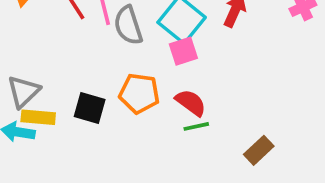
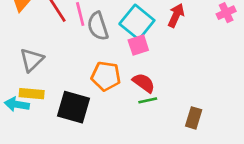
gray triangle: (23, 92) -> (32, 60), moved
black square: (90, 108) -> (73, 107), moved, size x1.4
brown rectangle: (259, 150) -> (194, 118), turned -30

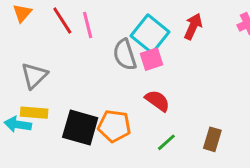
gray semicircle: (98, 26) -> (125, 55), moved
orange pentagon: (106, 76) -> (114, 126), moved
green line: (148, 100) -> (166, 142), moved, turned -30

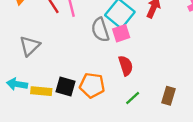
red semicircle: (157, 101) -> (126, 66), turned 36
yellow rectangle: (34, 113) -> (41, 91), moved
black square: (80, 127) -> (66, 86), size x0.7

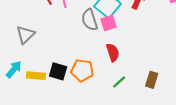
cyan arrow: (17, 84) -> (14, 69), turned 120

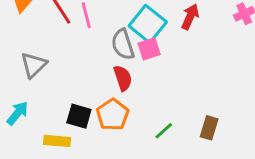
red semicircle: (113, 52) -> (123, 78), moved
orange pentagon: (82, 70) -> (113, 115), turned 30
yellow rectangle: (36, 76) -> (57, 141), moved

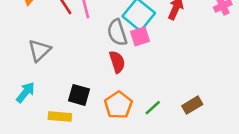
orange pentagon: (113, 115) -> (118, 105), moved
brown rectangle: (209, 128) -> (192, 105), turned 42

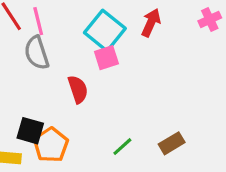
gray semicircle: (117, 33) -> (37, 53), moved
orange pentagon: (118, 105) -> (51, 145), moved

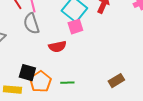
red semicircle: (78, 89) -> (57, 47), turned 96
green line: (122, 147) -> (67, 83), moved, turned 40

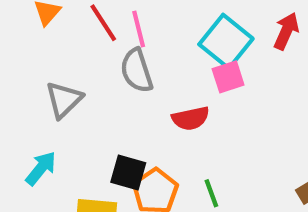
green line: (67, 83) -> (211, 193), turned 72

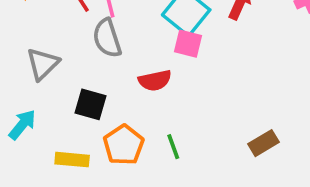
pink square: (228, 77) -> (188, 44), turned 32
black square: (128, 172) -> (90, 104), moved

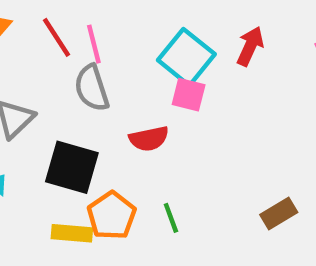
black square: (90, 104) -> (72, 167), size x1.4
yellow rectangle: (72, 160) -> (72, 233), moved

